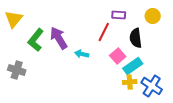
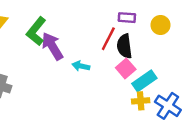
yellow circle: (153, 16) -> (160, 25), moved
black semicircle: (136, 38) -> (124, 46), moved
green L-shape: (36, 40) -> (36, 31), moved

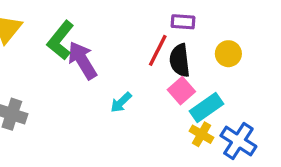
yellow circle: (160, 25) -> (228, 54), moved
cyan arrow: (81, 66) -> (121, 102), moved, turned -56
yellow cross: (141, 101) -> (202, 134), turned 35

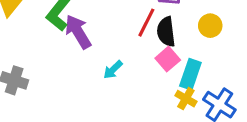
cyan rectangle: (207, 107) -> (190, 74), turned -36

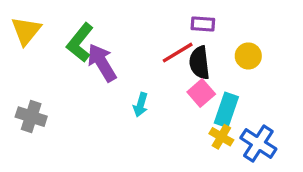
red line: (146, 23) -> (178, 53), turned 32
cyan arrow: (113, 70) -> (141, 105), turned -30

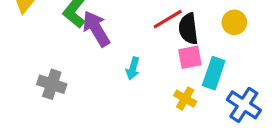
pink square: (201, 93) -> (190, 57), turned 30
gray cross: (31, 117) -> (52, 84), moved
yellow cross: (221, 137) -> (185, 99), moved

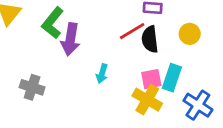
purple arrow: (96, 29) -> (70, 39), turned -140
pink square: (190, 57) -> (151, 79), moved
yellow cross: (185, 99) -> (147, 100), size x1.5

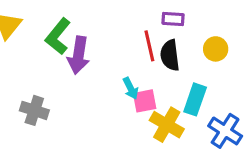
red line: (132, 31) -> (149, 46), turned -72
cyan arrow: (102, 74) -> (130, 88), moved, turned -42
pink square: (151, 79) -> (145, 101), moved

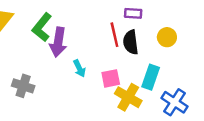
cyan arrow: (130, 88) -> (79, 68), moved

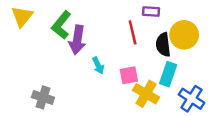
yellow circle: (167, 37) -> (184, 35), size x1.5
black semicircle: (131, 42) -> (163, 45), moved
gray cross: (23, 86) -> (43, 97), moved

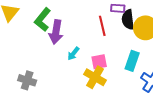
black semicircle: (163, 45) -> (128, 20), moved
cyan arrow: (98, 66) -> (73, 54), turned 64
yellow cross: (146, 94) -> (95, 77), moved

